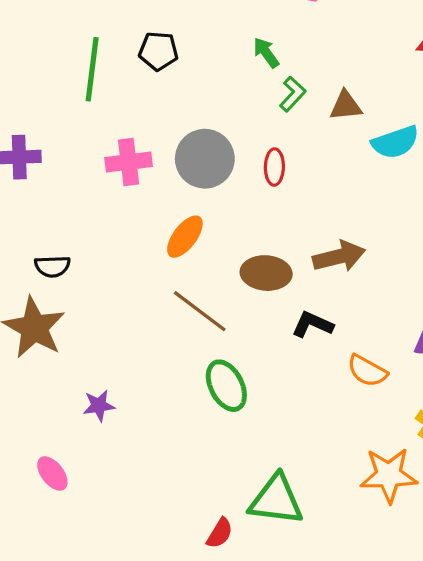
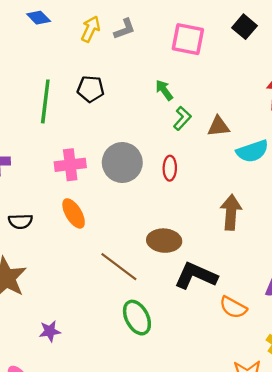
orange ellipse: (185, 237) -> (74, 213), moved, turned -68
brown arrow: (339, 256) -> (231, 212), moved, turned -72
black semicircle: (52, 266) -> (20, 221), moved
black L-shape: (312, 324) -> (196, 276), size x1.5

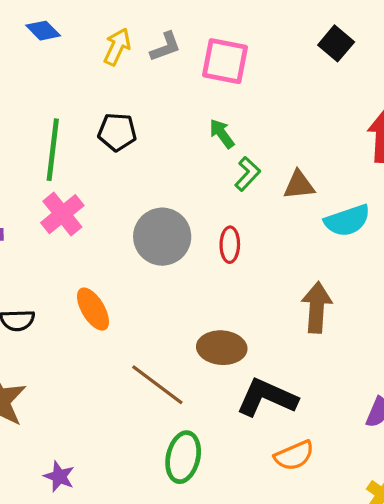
pink square: (188, 39) -> (225, 61), moved
pink cross: (70, 165) -> (62, 214), moved, turned -32
orange semicircle: (233, 307) -> (294, 456), moved, turned -52
green ellipse: (137, 318) -> (183, 457), turned 40
purple star: (50, 331) -> (59, 476), turned 30

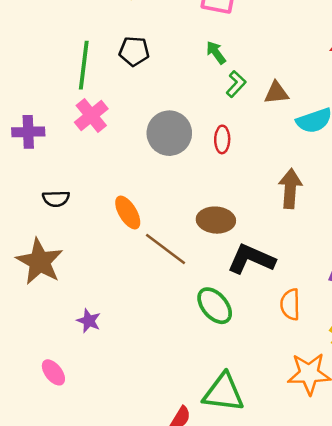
orange ellipse: (93, 309) -> (128, 212), moved
orange semicircle: (294, 456) -> (290, 304), moved, turned 112
green ellipse: (183, 457) -> (215, 306), moved, turned -54

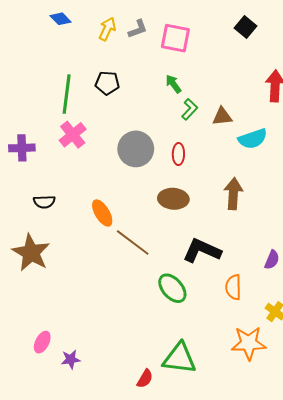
brown ellipse: (216, 220) -> (173, 199), moved
purple star: (89, 321) -> (71, 359), moved, turned -30
pink ellipse: (53, 372) -> (42, 342), turned 65

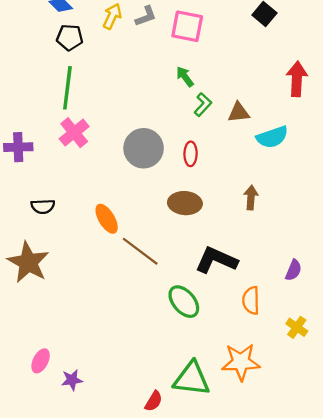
black pentagon: (107, 83) -> (70, 37), moved
brown arrow: (233, 194) -> (251, 197), size x0.7
orange star: (249, 343) -> (241, 362), moved

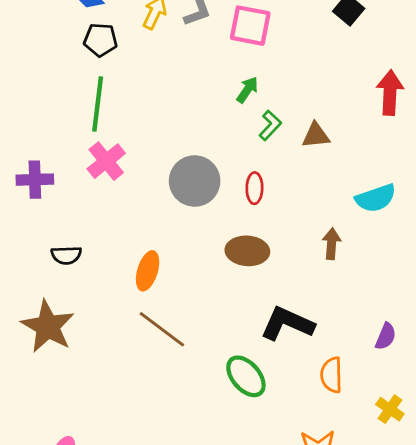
green arrow: (185, 77) -> (247, 90), turned 70
cyan semicircle: (272, 137) -> (376, 198), moved
orange ellipse: (107, 219) -> (148, 271), turned 48
brown line: (140, 251) -> (162, 329), moved

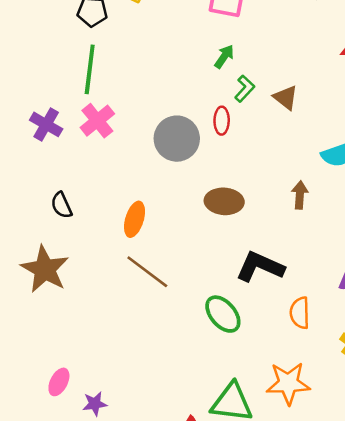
brown triangle: (316, 135) -> (286, 98), turned 44
purple cross: (35, 180) -> (46, 124), moved, turned 32
red ellipse: (254, 188) -> (222, 121), moved
black semicircle: (66, 255) -> (61, 205), turned 68

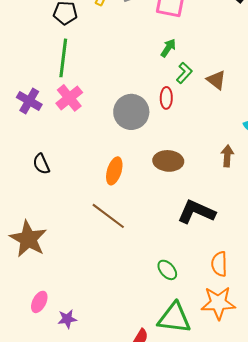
orange ellipse: (135, 219) -> (114, 171), moved
brown star: (45, 269) -> (28, 239), moved
orange semicircle: (300, 313) -> (219, 264), moved
green ellipse: (223, 314) -> (167, 270), moved, size x0.7

